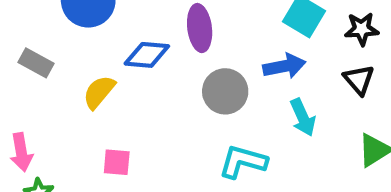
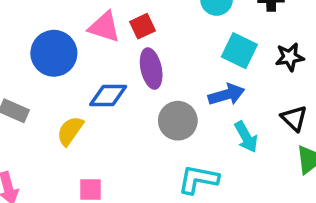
black triangle: (359, 80) -> (294, 118), moved

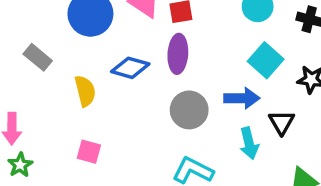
black triangle: (294, 118) -> (282, 122), moved
yellow semicircle: (70, 131) -> (85, 91), turned 116

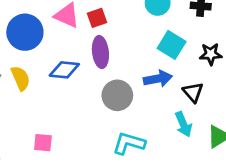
yellow semicircle: (85, 91) -> (21, 78), moved
cyan arrow: (249, 143) -> (183, 124), moved

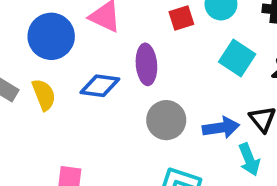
red square: (97, 18) -> (181, 18), moved
blue arrow: (158, 79) -> (221, 128), moved

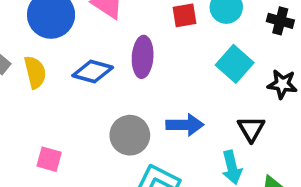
gray circle: (166, 120) -> (130, 135), moved
blue arrow: (221, 128) -> (185, 125), moved

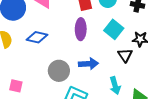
purple ellipse: (143, 57) -> (81, 29), moved
black triangle: (251, 129) -> (125, 55), moved

